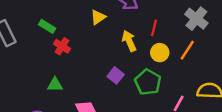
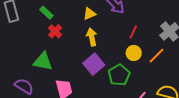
yellow arrow: (129, 41) -> (92, 37), moved
purple square: (116, 75) -> (94, 64), size x1.5
green triangle: (55, 85) -> (43, 62), size x1.5

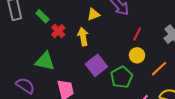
green rectangle: (46, 13) -> (42, 16), moved
yellow arrow: (92, 37) -> (83, 37), moved
orange line: (157, 56) -> (159, 69), moved

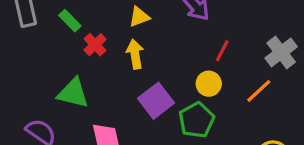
yellow triangle: (93, 14) -> (139, 17), moved
yellow circle: (137, 55) -> (209, 84), moved
orange line: (159, 69) -> (259, 91), moved

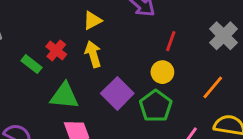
green rectangle: (70, 21) -> (32, 64), moved
orange line: (259, 91) -> (213, 87), moved
green triangle: (73, 93) -> (64, 96), moved

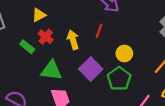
yellow triangle: (92, 20) -> (39, 15), moved
red line: (171, 41) -> (99, 31), moved

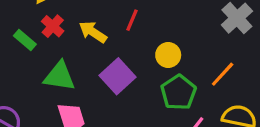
yellow arrow: (73, 40) -> (93, 32), turned -42
green pentagon: (119, 79) -> (178, 92), moved

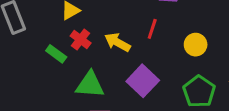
yellow circle: (168, 55) -> (196, 45), moved

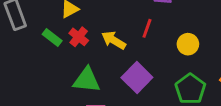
green rectangle: (56, 54) -> (52, 37), moved

